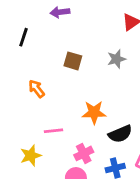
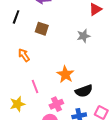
brown square: (73, 61) -> (42, 29), moved
orange star: (94, 112) -> (65, 74), turned 30
pink line: (53, 131) -> (35, 87), turned 72

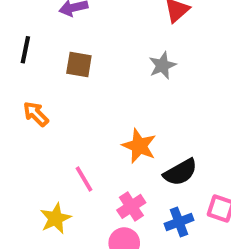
orange arrow: (24, 55) -> (36, 114), moved

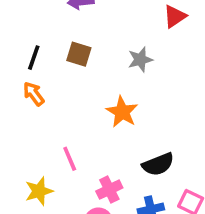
black line: (25, 50) -> (34, 58), moved
gray star: (162, 65) -> (140, 60), moved
orange star: (139, 146) -> (122, 112), moved

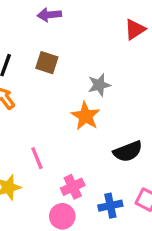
gray star: (140, 60) -> (99, 85), moved
black semicircle: (158, 164) -> (128, 151), moved

